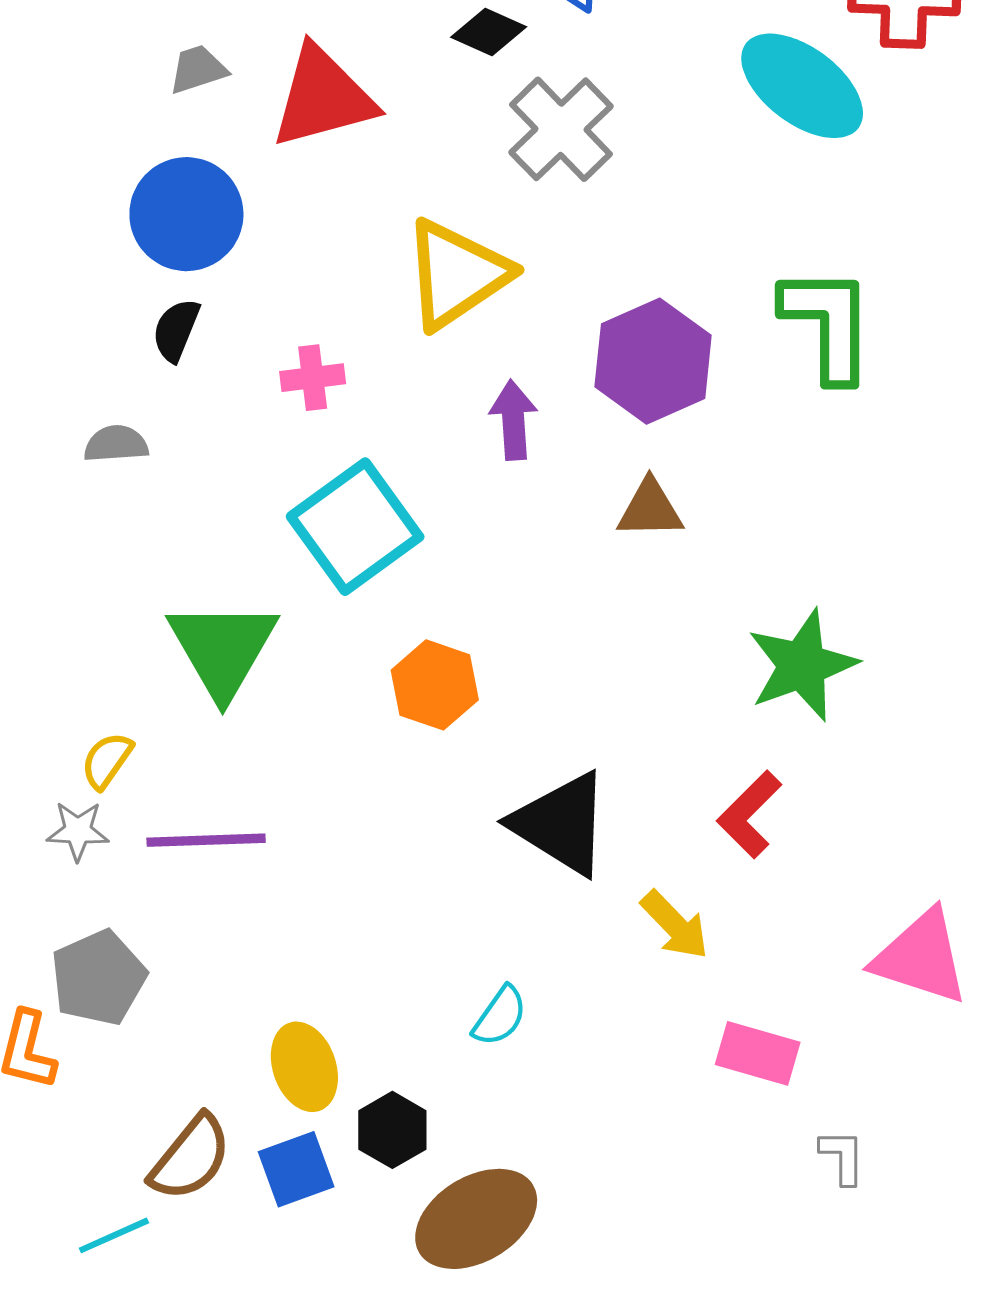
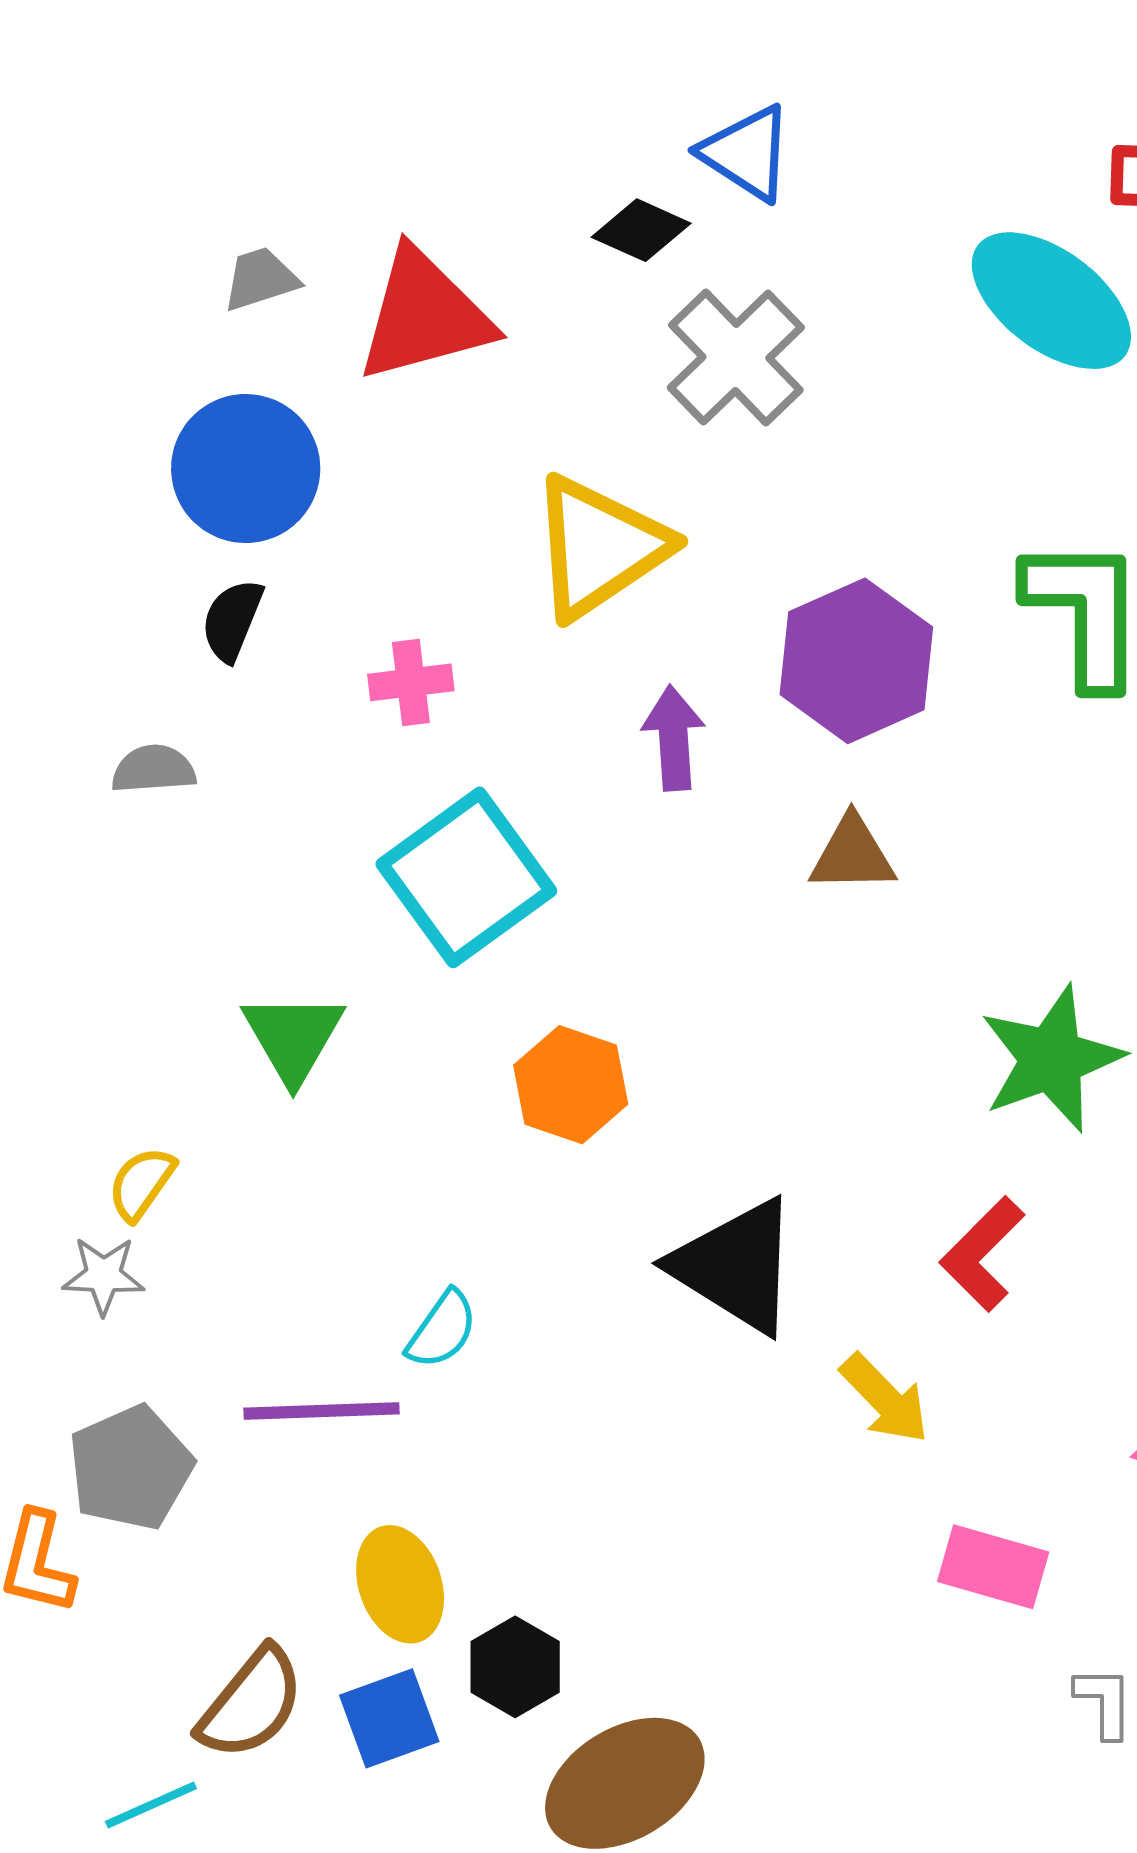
green triangle: (223, 649) -> (293, 1037), size x0.7
purple line: (206, 840) -> (322, 1411), moved
cyan semicircle: (500, 1016) -> (442, 1330), moved

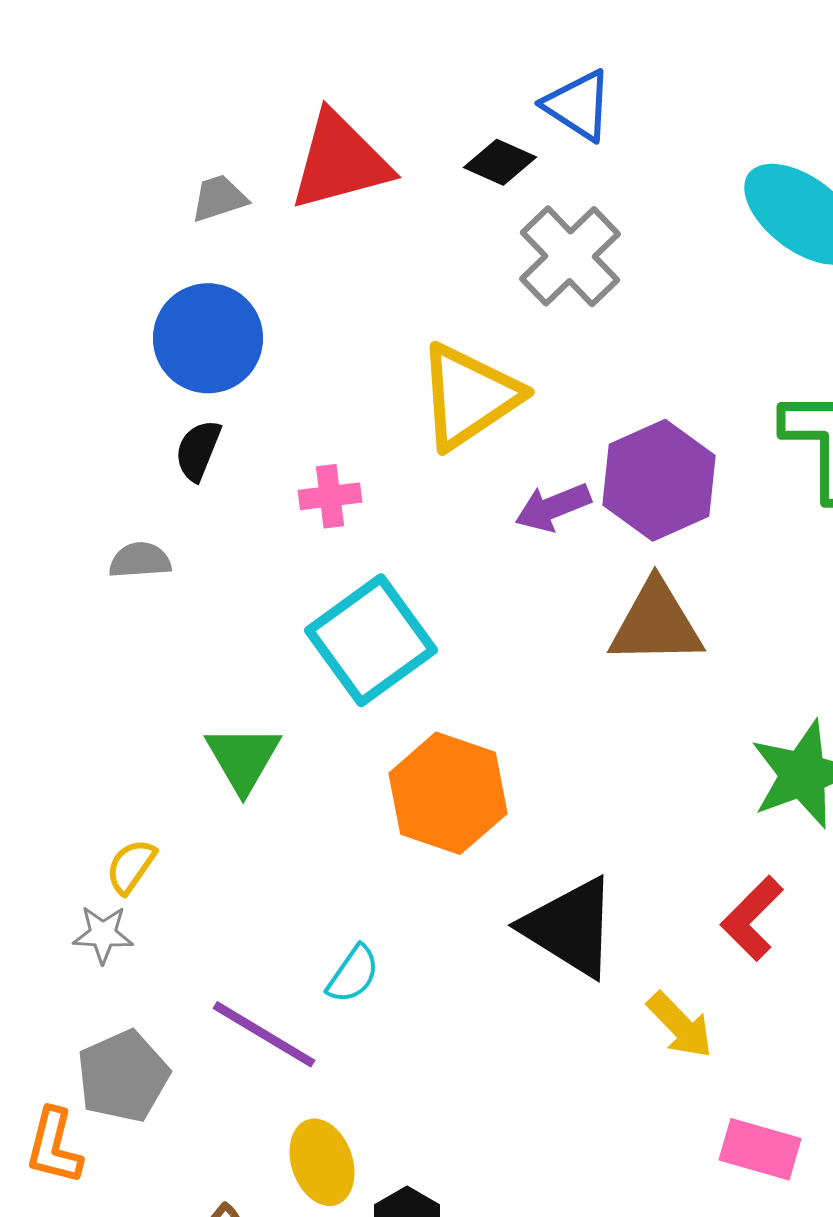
red triangle: (424, 316) -> (340, 161), moved
purple arrow: (674, 738) -> (553, 507), moved, turned -108
brown triangle: (852, 854) -> (656, 623), size x1.5
orange hexagon: (571, 1085) -> (448, 793), size x1.4
purple line: (322, 1411) -> (264, 1034), turned 33

